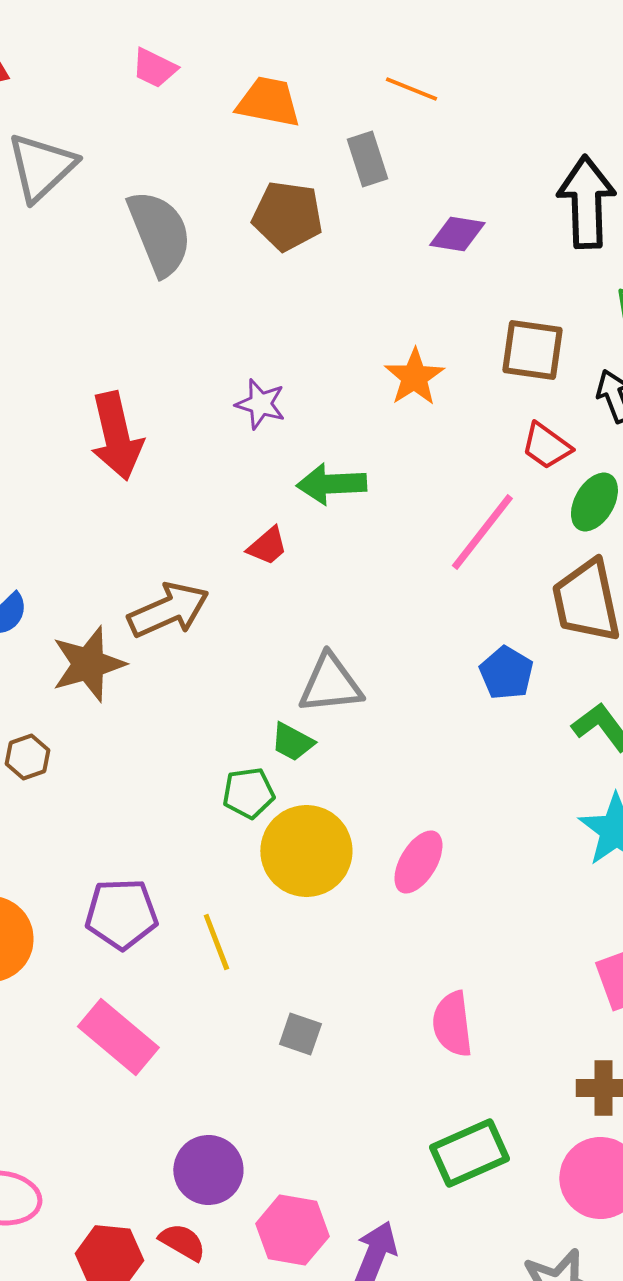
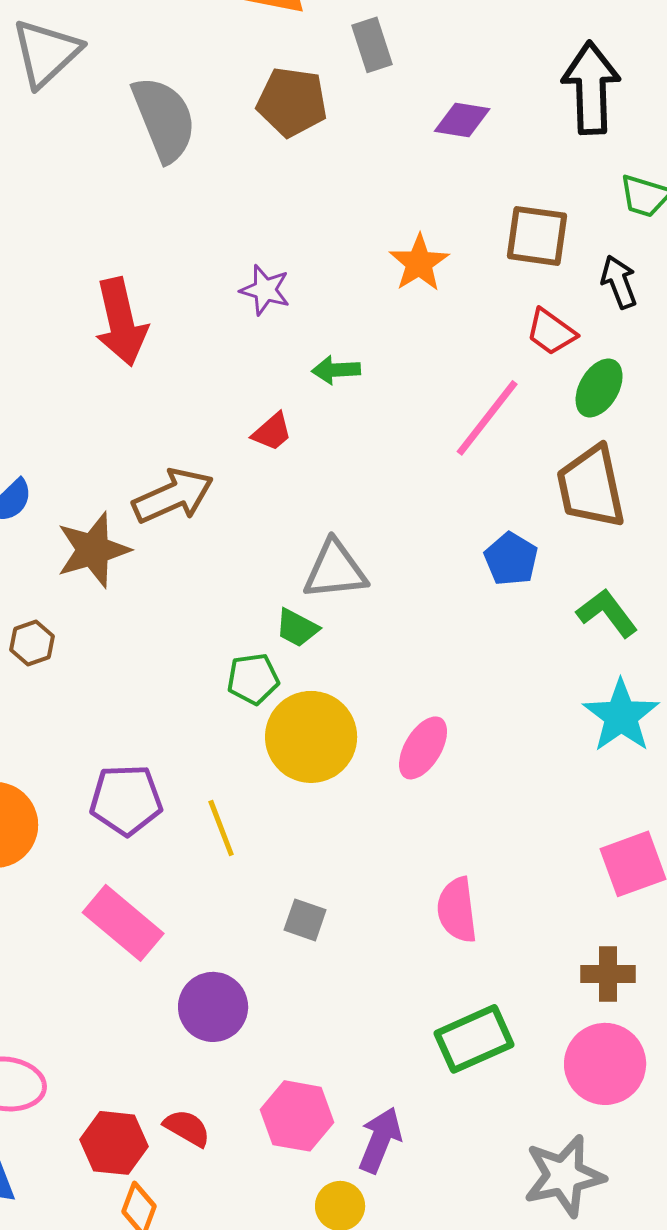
green arrow: (331, 484) -> (336, 370), size x0.7
purple circle: (208, 1170) -> (213, 1007), moved

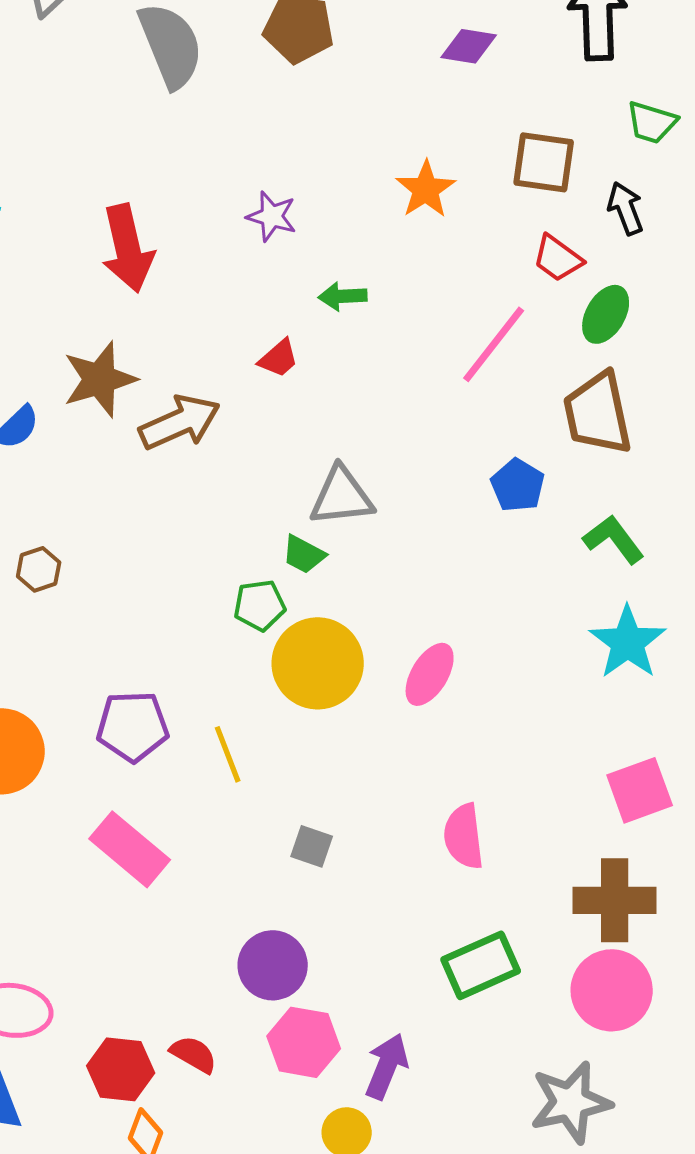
brown star: (93, 550) -> (100, 379), moved
brown cross: (608, 974) -> (615, 900), size x1.5
purple circle: (213, 1007) -> (273, 965), moved

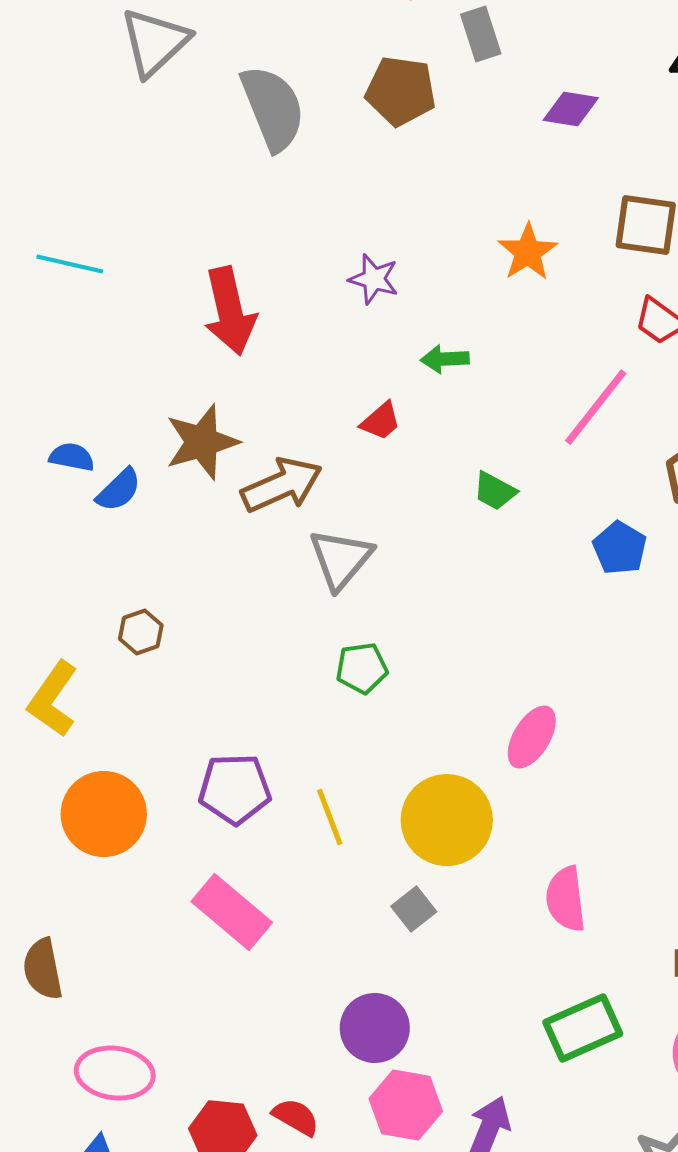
gray triangle: (342, 496) -> (341, 559), moved, turned -44
green trapezoid: (304, 554) -> (495, 491), moved
yellow circle: (318, 663) -> (447, 820), moved
gray square: (312, 846) -> (414, 909), turned 33

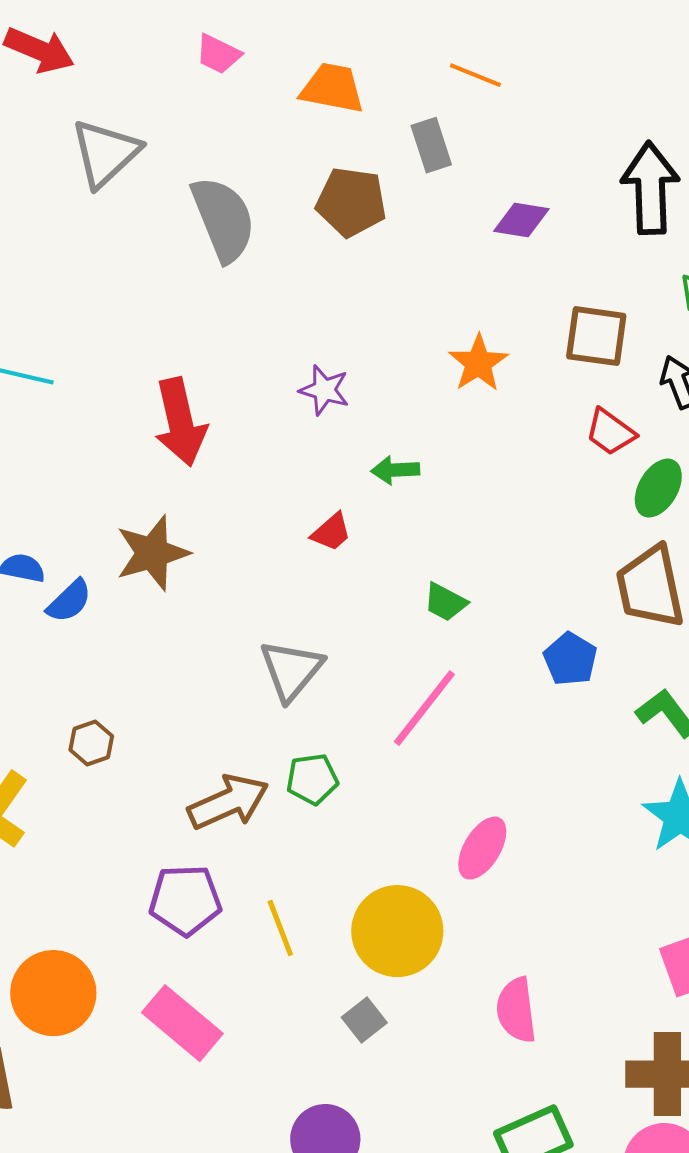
pink line: (596, 407) -> (424, 708), moved
brown arrow: (282, 485) -> (228, 802), moved
orange circle: (104, 814) -> (53, 993), moved

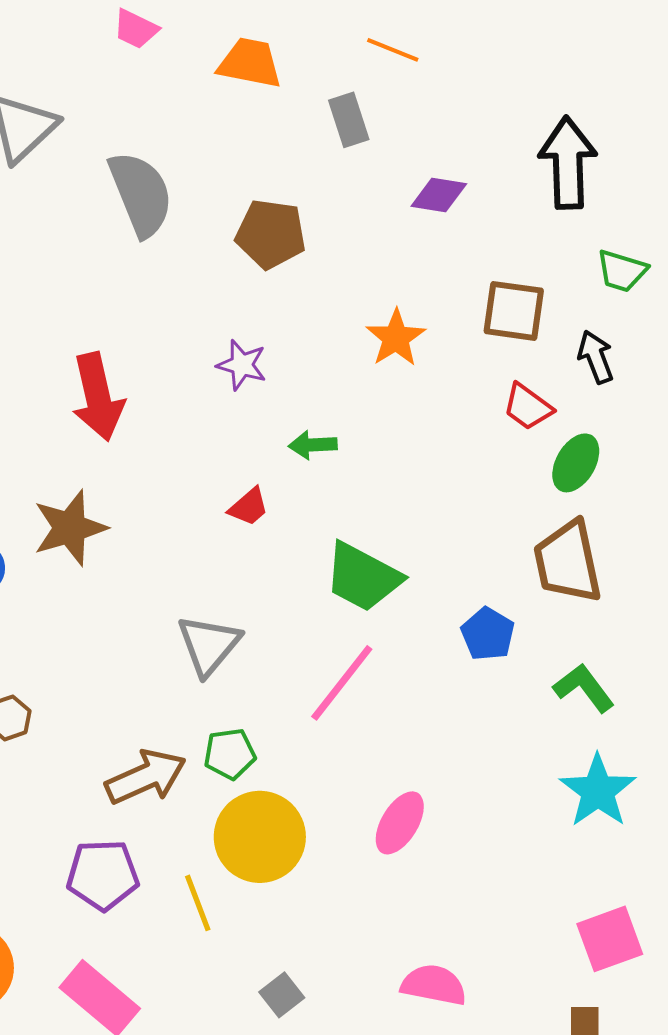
brown pentagon: (351, 202) -> (271, 234), moved
green trapezoid: (445, 602) -> (363, 577), size x1.8
yellow circle: (397, 931) -> (260, 837), moved
pink semicircle: (516, 1010) -> (434, 985), turned 108

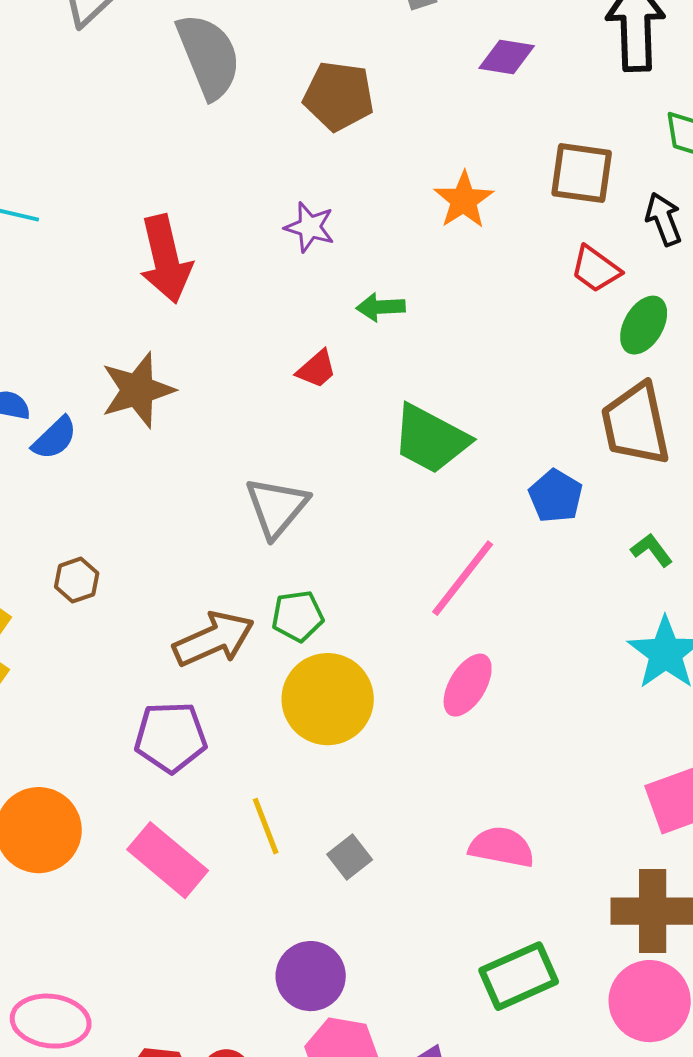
pink line: (342, 683) -> (463, 578), moved
green L-shape: (584, 688) -> (652, 550), size x0.7
yellow line: (198, 903) -> (266, 826), moved

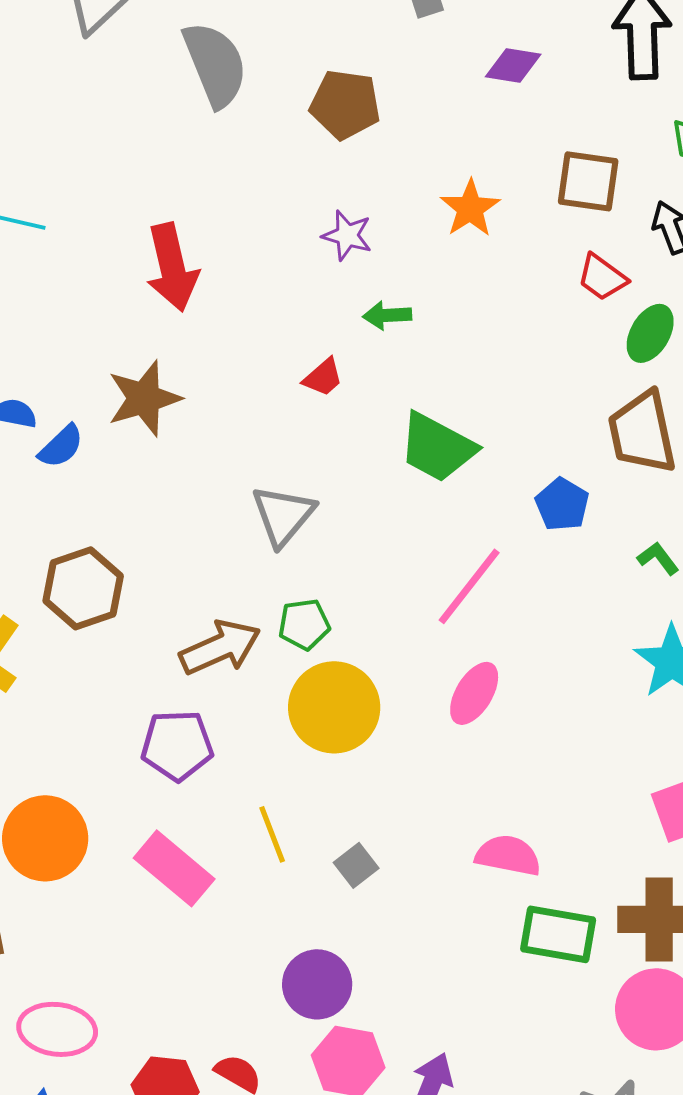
purple star: (310, 227) -> (347, 235), moved
brown hexagon: (77, 580) -> (83, 588), size x1.8
green rectangle: (519, 976) -> (558, 934), moved, turned 34

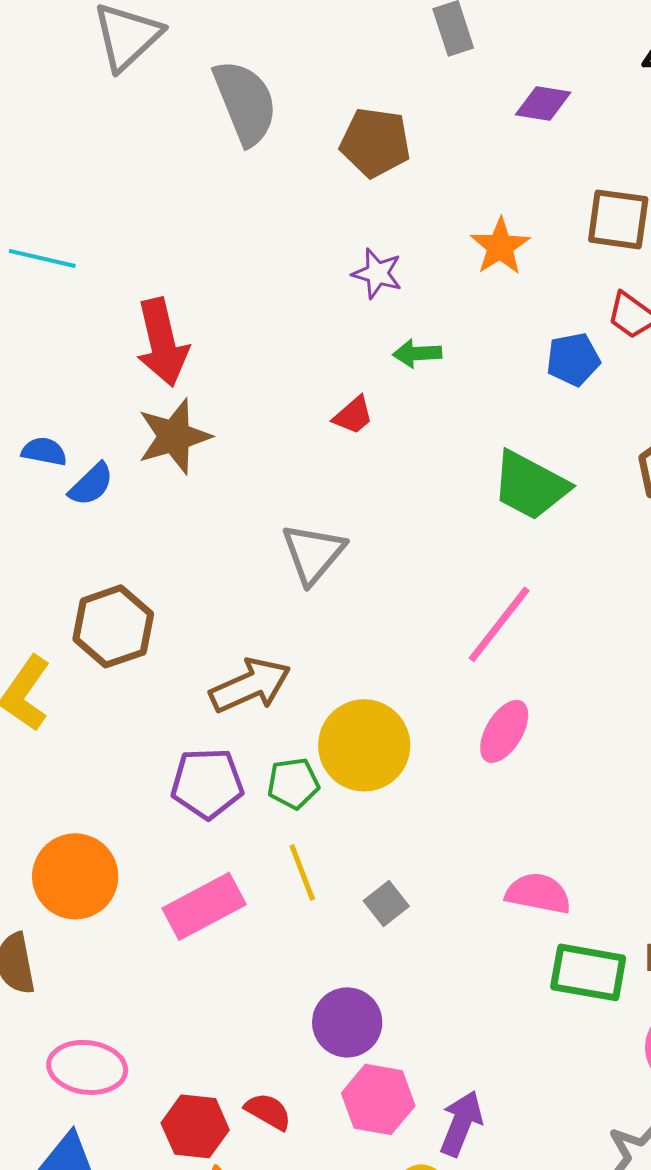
red arrow: (172, 267) -> (162, 342), moved
green trapezoid: (437, 447) -> (530, 485), moved
blue pentagon: (562, 504) -> (573, 359), moved, turned 30
green pentagon: (304, 624) -> (293, 783), moved
pink rectangle: (174, 868) -> (204, 906), turned -68

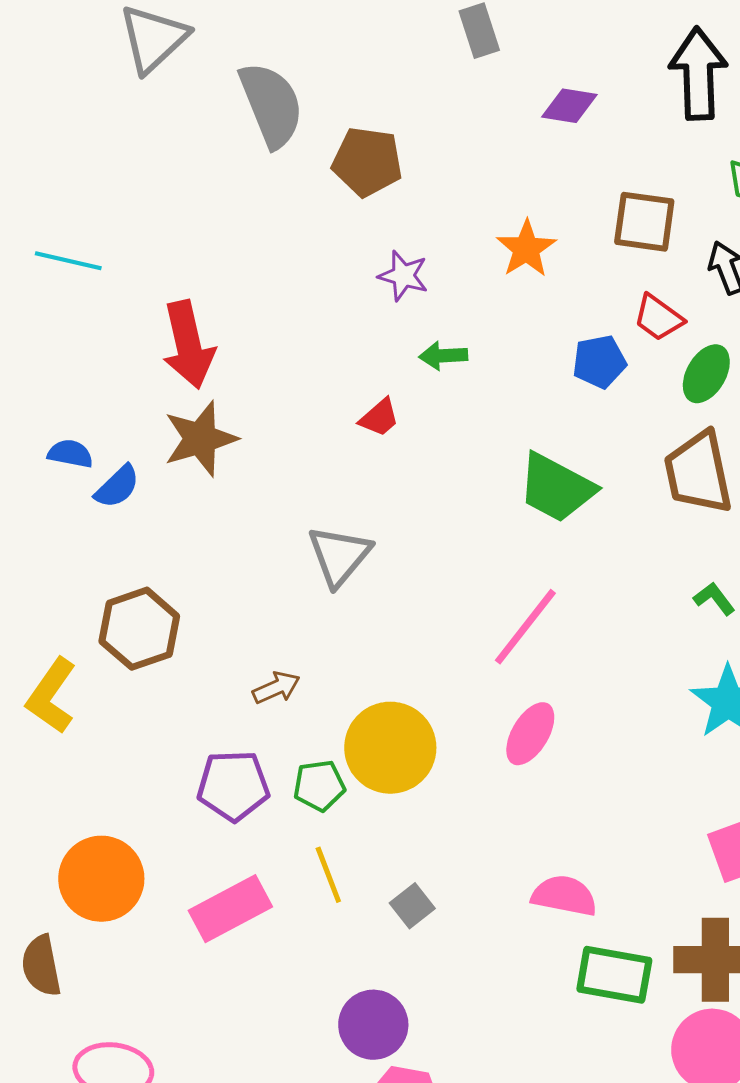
brown pentagon: (375, 142) -> (367, 162), moved
brown arrow: (250, 685) -> (276, 688), size x0.6

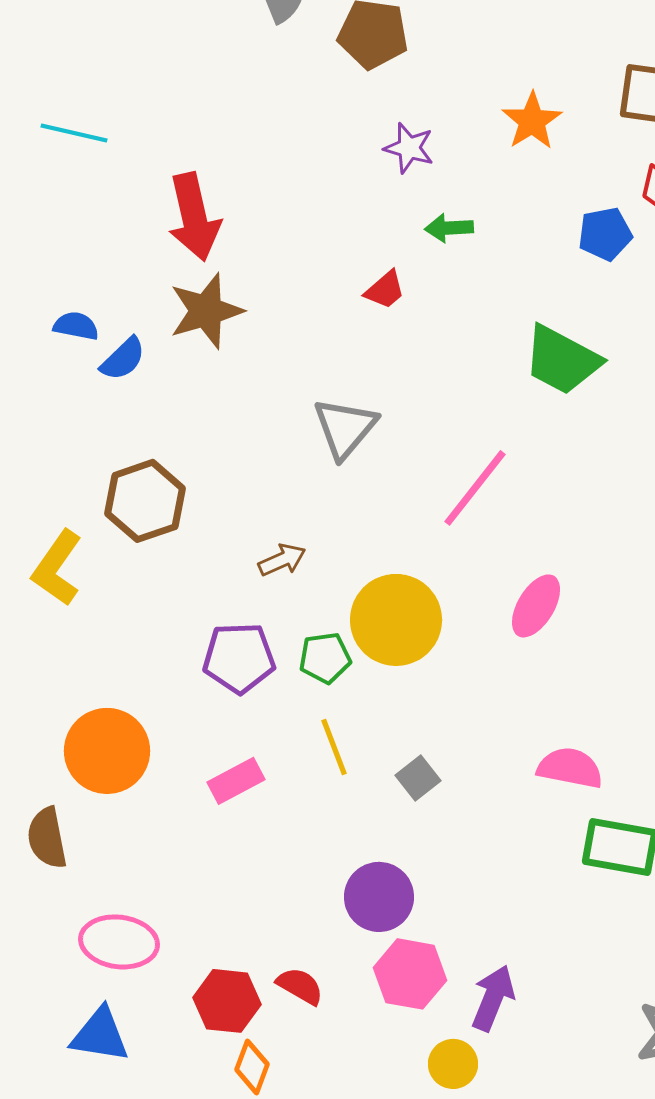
pink line: (525, 627) -> (475, 488), moved
pink rectangle: (230, 909) -> (236, 781), size x0.7

